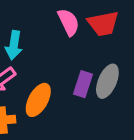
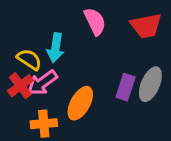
pink semicircle: (69, 22) -> (95, 21), moved

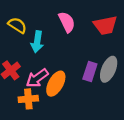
yellow semicircle: (29, 59) -> (17, 25), moved
pink arrow: (42, 83) -> (37, 78), moved

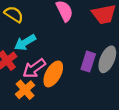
cyan arrow: (37, 42) -> (25, 42), moved, turned 50
orange cross: (28, 99) -> (25, 90), turned -36

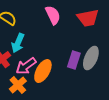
cyan arrow: (25, 42) -> (18, 43), turned -36

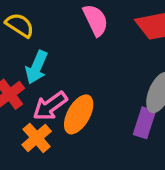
purple rectangle: (74, 60) -> (144, 123), moved

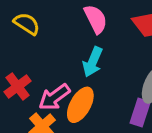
cyan arrow: (37, 67) -> (93, 62), moved

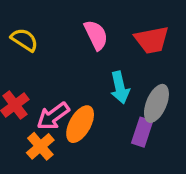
cyan arrow: (93, 62) -> (120, 88), moved, turned -36

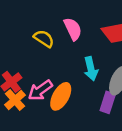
yellow semicircle: (24, 40) -> (44, 39), moved
orange cross: (40, 146) -> (15, 100), moved

